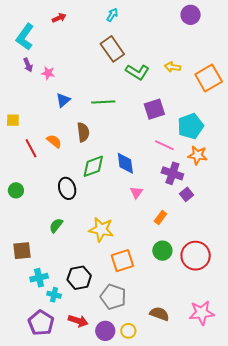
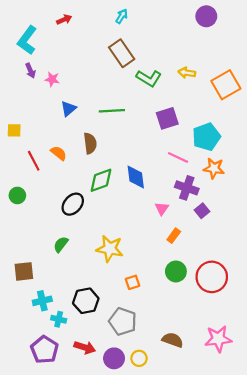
black ellipse: (67, 188) -> (73, 204), turned 60
green circle: (16, 190) -> (17, 195), moved
pink triangle: (136, 192) -> (162, 208), moved
orange square: (122, 261) -> (132, 282), size x0.6

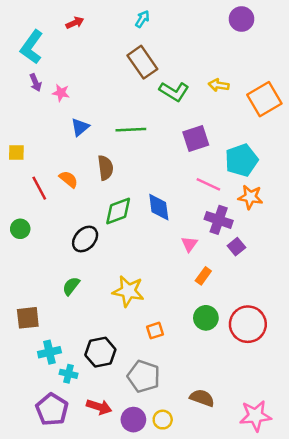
pink star: (218, 339) -> (255, 416), moved

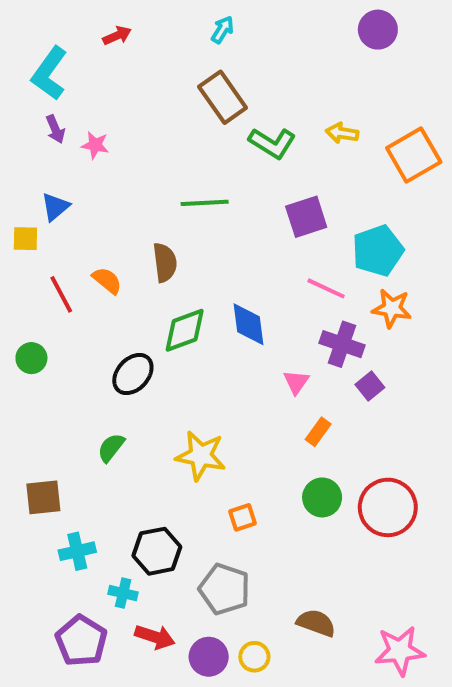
blue triangle: (80, 127) -> (55, 207), moved
cyan cross: (69, 374) -> (123, 593), moved

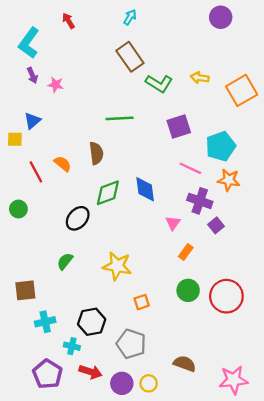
red arrow: (117, 36) -> (68, 21), turned -98

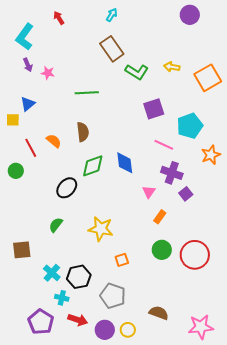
green line: (120, 118) -> (87, 93), moved
orange star: (229, 180) -> (211, 155), moved, turned -30
green circle: (18, 209) -> (16, 171), moved
cyan cross: (45, 322) -> (52, 273), moved, turned -36

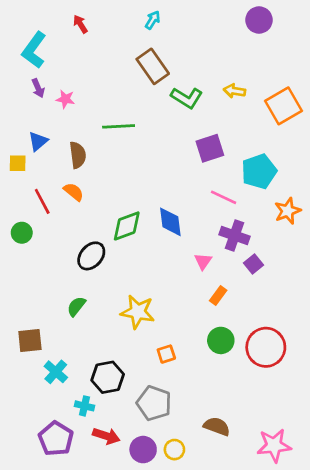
brown semicircle: (83, 132) -> (78, 155), moved
cyan cross: (52, 273) -> (56, 372), moved

